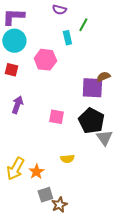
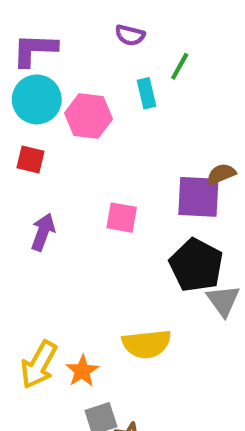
pink hexagon: (45, 60) -> (89, 116), moved
pink square: (56, 117) -> (122, 218), moved
yellow semicircle: (67, 159) -> (147, 344), size x1.6

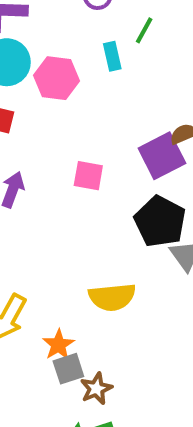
purple square: (198, 197) -> (162, 156), turned -30
orange star: (82, 371) -> (58, 345), moved

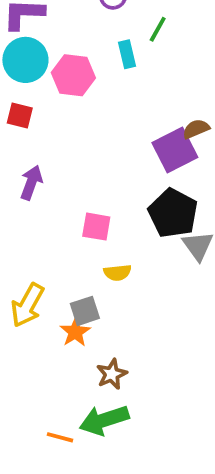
pink square: (88, 176) -> (96, 227), moved
yellow semicircle: (112, 297) -> (117, 273), moved, size x0.6
gray square: (68, 369) -> (85, 311), moved

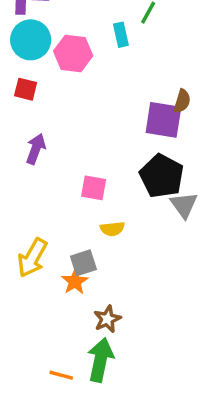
brown semicircle: (196, 129) -> (182, 101), turned 130
purple square: (175, 150) -> (163, 120), turned 36
green arrow: (104, 420) -> (100, 360), turned 120

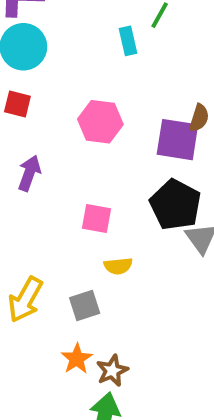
pink hexagon: (73, 53) -> (100, 122), moved
orange star: (75, 282) -> (77, 359), moved

